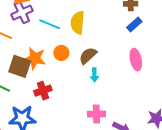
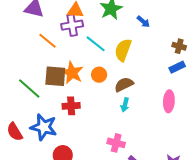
brown square: (20, 66) -> (55, 76), turned -30

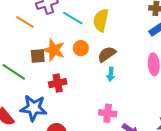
brown square: (55, 76) -> (38, 56), size x0.7

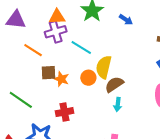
yellow semicircle: (101, 20) -> (104, 67), moved
orange star: (54, 50) -> (61, 79), size x0.7
brown square: (38, 56) -> (49, 73), moved

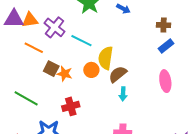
orange triangle: (57, 17) -> (30, 20), moved
purple cross: (56, 32) -> (54, 27), turned -30
brown square: (49, 73) -> (51, 69), turned 35

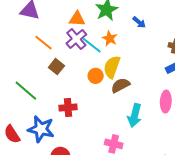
orange triangle: (30, 20) -> (77, 19), moved
purple cross: (54, 27) -> (76, 39), moved
orange star: (65, 74) -> (110, 38), moved
cyan arrow: (123, 94) -> (135, 115), moved, size x1.6

